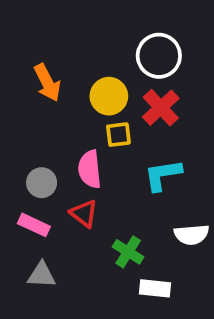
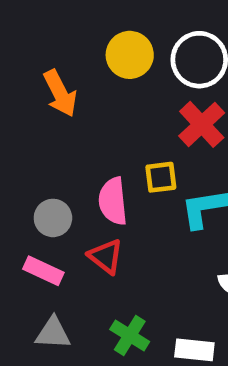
yellow circle: (109, 96) -> (130, 55), moved
yellow square: (118, 135) -> (161, 177), moved
green cross: (128, 252) -> (130, 335), moved

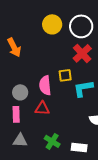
orange arrow: (60, 93) -> (14, 47), moved
red triangle: (106, 256) -> (42, 108), turned -35
pink rectangle: (43, 271) -> (16, 114), turned 63

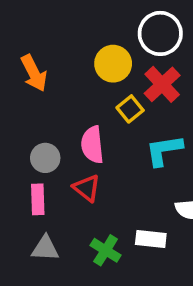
yellow circle: (52, 24) -> (113, 64), moved
yellow square: (65, 75) -> (130, 109), moved, turned -32
red triangle: (42, 108) -> (87, 188), turned 35
white rectangle: (79, 147) -> (151, 239), moved

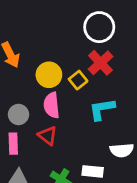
yellow circle: (113, 64) -> (49, 75), moved

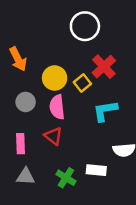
white circle: (99, 27) -> (85, 26), moved
gray circle: (18, 114) -> (26, 102), moved

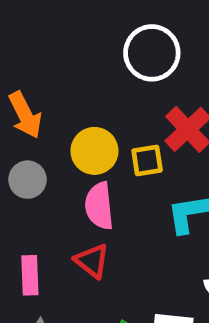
yellow square: (82, 83) -> (147, 160), turned 30
gray circle: (26, 102) -> (28, 180), moved

